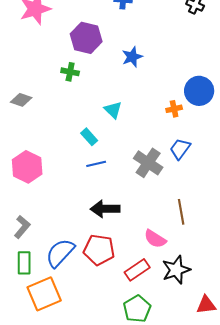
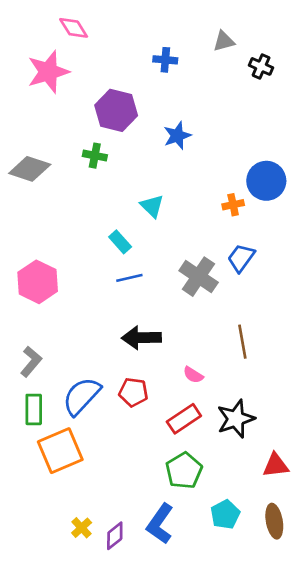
gray diamond: (21, 100) -> (30, 169), moved, size x1.4
pink semicircle: (155, 239) -> (193, 375), moved, size x0.7
red pentagon: (99, 250) -> (133, 392), size x0.7

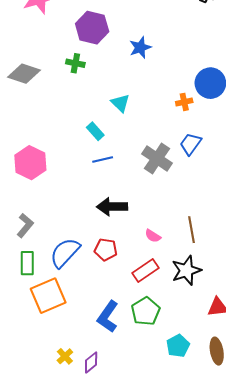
brown line: (242, 342) -> (192, 230), moved
blue L-shape: (160, 524) -> (108, 317), moved

